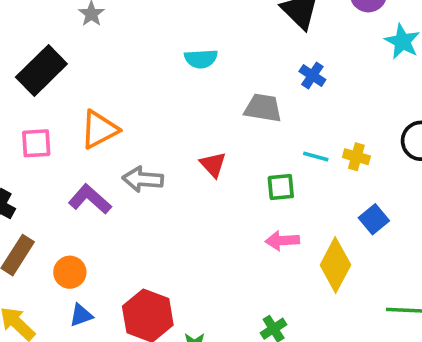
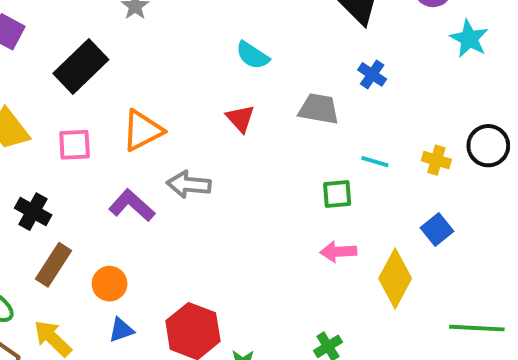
cyan semicircle: (201, 59) -> (253, 55), turned 36
yellow cross: (356, 157) -> (436, 160), moved
red triangle: (213, 164) -> (240, 118), moved

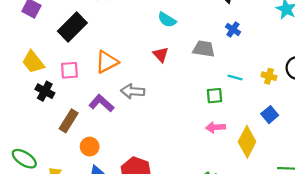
black cross: (33, 212) -> (45, 91), moved
brown rectangle: (54, 265) -> (69, 121), moved

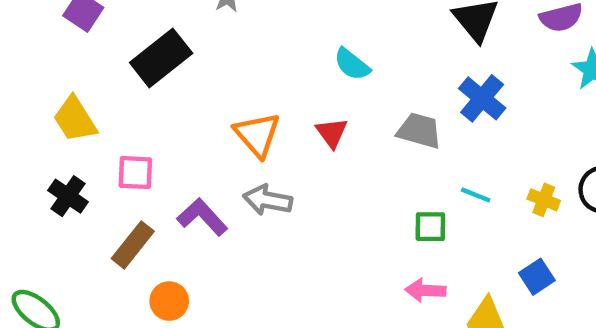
blue cross: (233, 29) -> (482, 98), size x1.5
orange triangle: (107, 62) -> (257, 135), moved, turned -50
pink square: (69, 70) -> (135, 173), moved
black cross: (45, 91) -> (68, 196), moved

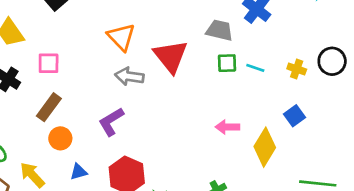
red triangle: (332, 133) -> (171, 56), moved, size x1.8
purple L-shape: (202, 217) -> (111, 122), moved, turned -76
green square: (430, 227) -> (227, 63), moved
orange circle: (169, 301) -> (60, 138), moved

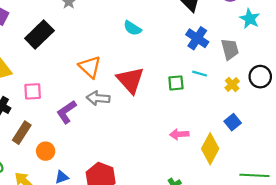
gray trapezoid: (219, 30) -> (230, 49), moved, turned 65
cyan line: (255, 68) -> (200, 74), moved
yellow cross: (297, 69) -> (232, 84), turned 32
brown rectangle: (49, 107) -> (22, 133), moved
purple L-shape: (111, 122) -> (66, 112), moved

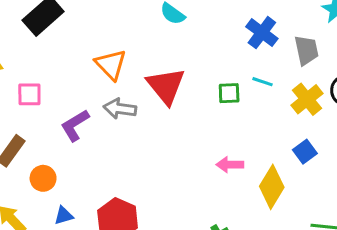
yellow cross: (232, 84) -> (307, 99), size x1.5

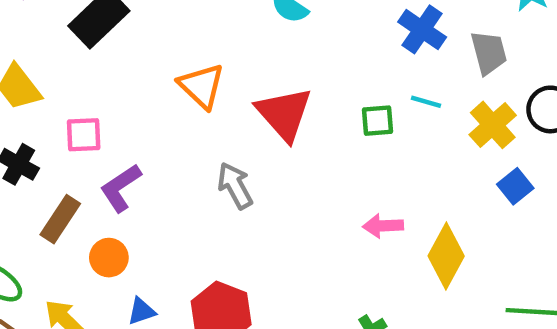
gray arrow: (120, 109) -> (235, 186), moved, turned 56
purple L-shape: (75, 125) -> (121, 188), moved
blue square: (305, 152) -> (515, 186), moved

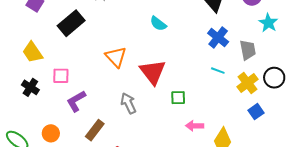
green square: (378, 121) -> (178, 98), moved
brown rectangle: (60, 219) -> (95, 130), moved
orange circle: (109, 258) -> (51, 133), moved

